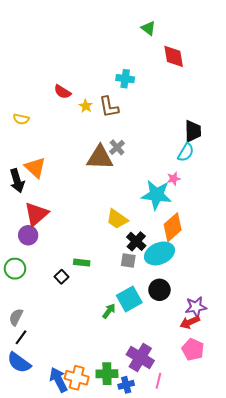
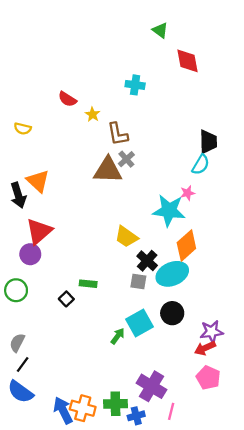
brown L-shape: (109, 107) -> (118, 134), moved

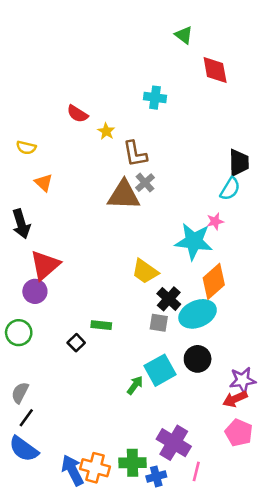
orange triangle: (38, 181) -> (44, 183), moved, size x0.7

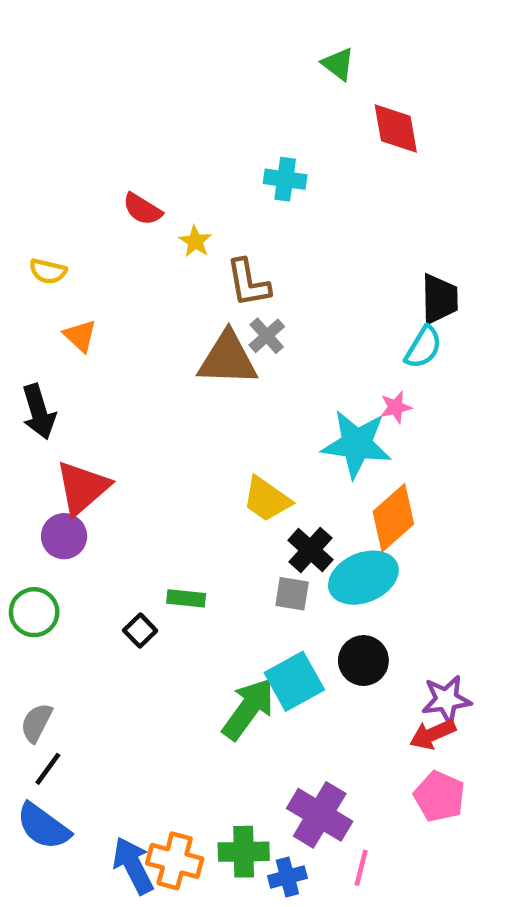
green arrow: (135, 385) -> (248, 709), size x1.8

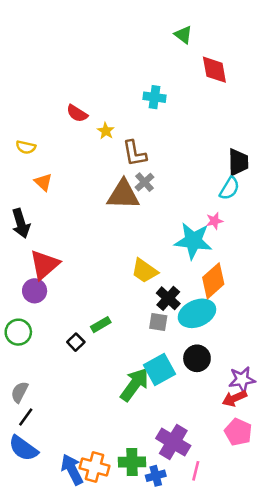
green rectangle: (186, 598) -> (101, 325), turned -36

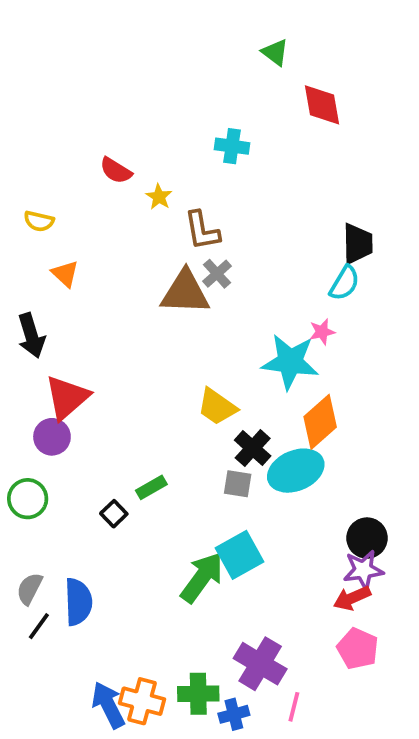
black circle: (197, 358) -> (367, 538), moved
blue semicircle: (23, 448) -> (78, 602), moved, turned -128

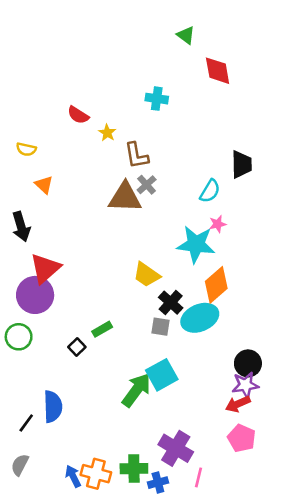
cyan semicircle: (345, 283) -> (210, 191), moved
purple circle: (52, 437) -> (35, 295), size x1.5
gray semicircle: (29, 589) -> (20, 465), moved
blue arrow: (108, 705) -> (73, 476), size x0.7

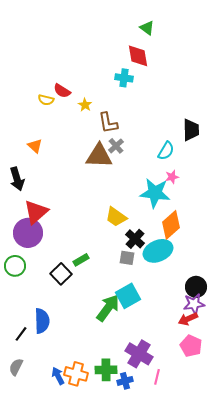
red diamond: (218, 71) -> (138, 56), moved
yellow semicircle: (26, 149) -> (46, 100), moved
black square: (77, 347) -> (61, 274), size x1.5

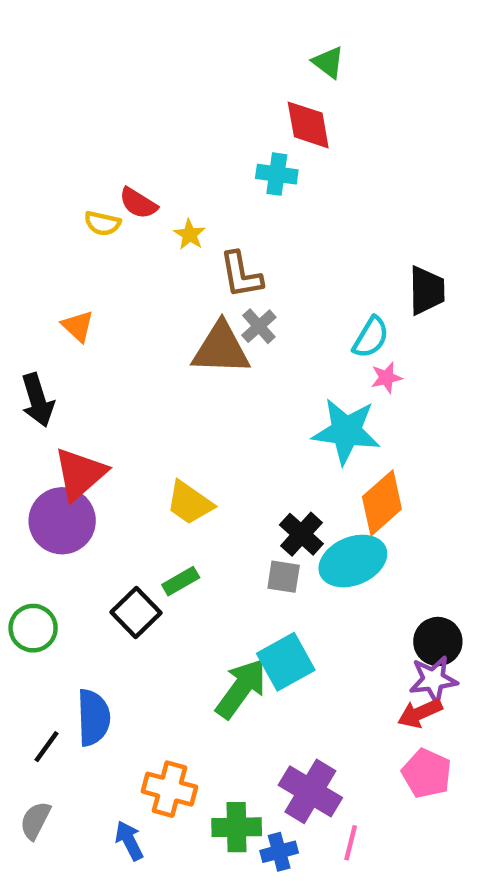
pink star: (172, 177) -> (386, 378), moved
yellow trapezoid: (116, 217) -> (190, 503), moved
green circle: (15, 266) -> (33, 628), moved
orange cross: (76, 374) -> (169, 789), moved

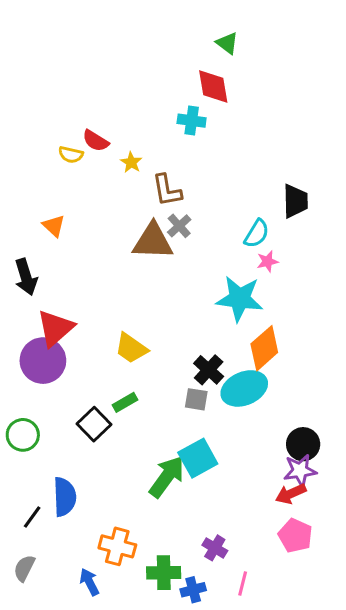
purple cross: (310, 791) -> (215, 548), size x0.6

